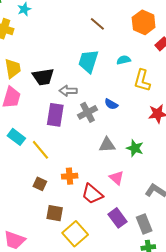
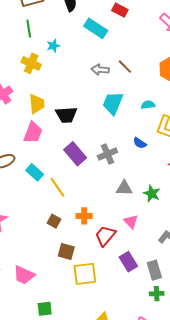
gray arrow: (68, 91) -> (100, 70), moved
blue semicircle: (111, 104) -> (140, 143), moved
purple rectangle: (55, 115) -> (75, 154), turned -55
red trapezoid: (92, 194) -> (105, 236), turned 85
yellow square: (75, 234) -> (85, 274), turned 30

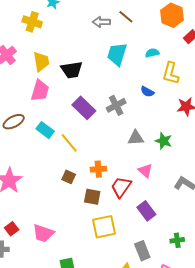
brown square: (66, 252) -> (92, 197), moved
gray rectangle: (154, 270) -> (142, 251), moved

